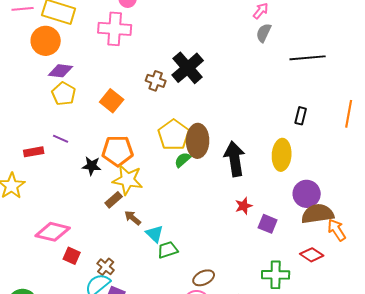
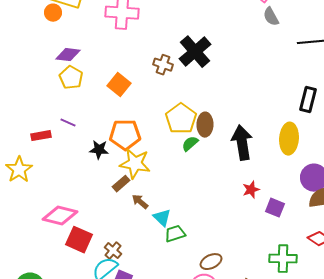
gray semicircle: (264, 33) -> (271, 17), turned -54
orange circle: (46, 41) -> (53, 13), moved, size x0.6
black rectangle: (301, 116) -> (308, 100), size x1.4
brown ellipse: (198, 141) -> (205, 125), size x0.7
red square: (72, 256) -> (79, 240), size x1.5

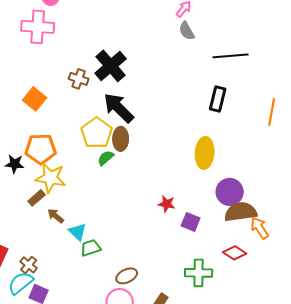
black rectangle: (308, 100) -> (218, 99), moved
black arrow: (242, 143) -> (119, 108), moved, turned -36
red star: (251, 190) -> (167, 204), turned 30

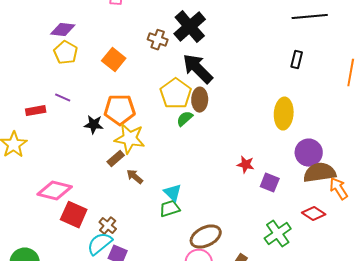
black rectangle: (218, 99) -> (297, 60), size x0.7
cyan triangle: (78, 232) -> (173, 193), moved
green cross: (199, 273) -> (278, 234), turned -36
brown ellipse: (127, 276) -> (206, 237), size x1.4

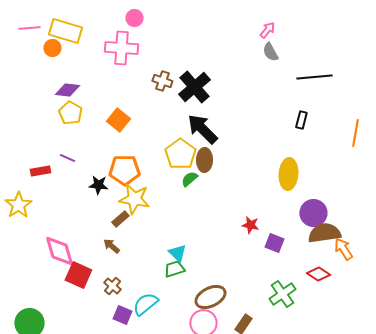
brown cross: (158, 40) -> (162, 81), moved
brown arrow: (135, 177) -> (111, 246), moved
pink diamond: (55, 191) -> (59, 251), turned 60
cyan semicircle: (100, 244) -> (145, 304), moved

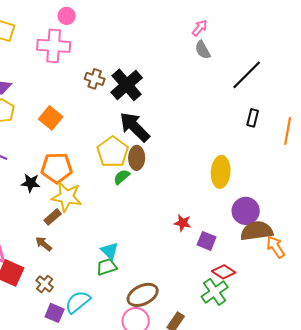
black line: (314, 77) -> (247, 75), turned -40
black rectangle: (301, 120) -> (253, 118), moved
red diamond: (318, 274) -> (224, 272), moved

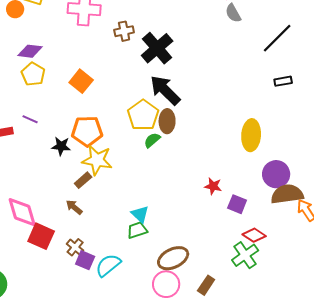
brown cross: (95, 79) -> (124, 31), moved, turned -30
black rectangle: (253, 118) -> (283, 81), turned 66
purple square: (55, 313) -> (85, 260), moved

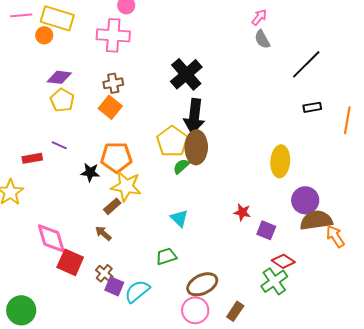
brown cross: (124, 31) -> (113, 83), moved
black arrow: (165, 90) -> (194, 116), turned -128
brown ellipse: (167, 121) -> (196, 147), size x1.4
cyan triangle: (140, 214) -> (179, 218), moved

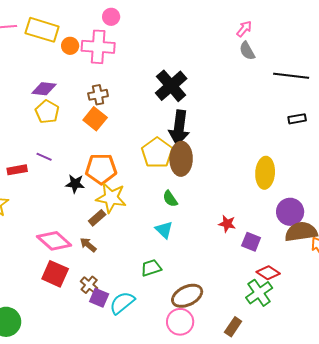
orange circle: (44, 35) -> (70, 46), moved
black line: (306, 64) -> (291, 76), turned 52
green semicircle: (181, 166) -> (170, 199), moved, turned -84
pink diamond: (51, 238) -> (54, 241), moved, turned -32
brown rectangle: (235, 311) -> (233, 327), moved

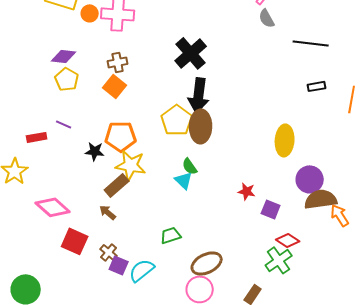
brown rectangle: (97, 218) -> (117, 185), size x1.4
cyan triangle: (164, 230) -> (184, 180), moved
pink diamond: (54, 241) -> (53, 207), moved

